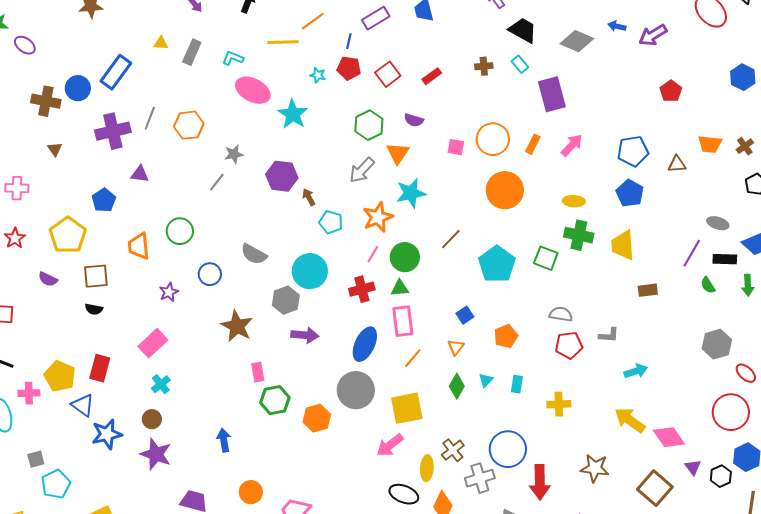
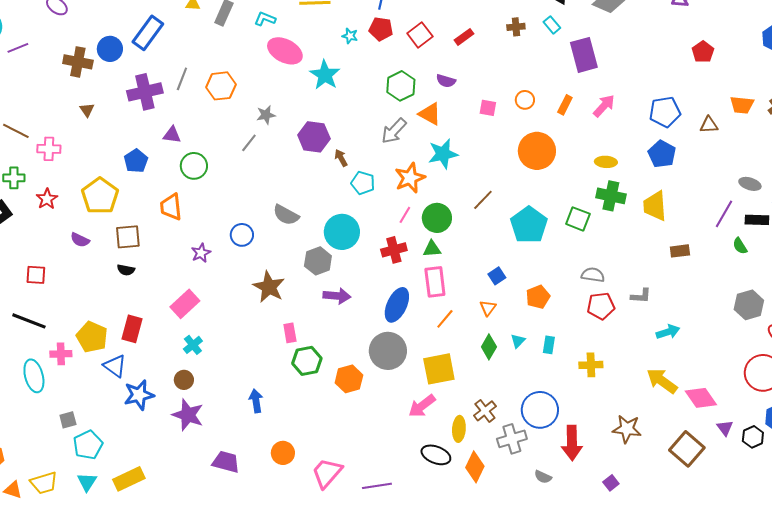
orange circle: (493, 139) -> (525, 100), size x0.6
orange triangle: (398, 153) -> (430, 114), turned -35
green circle: (180, 231) -> (194, 166), moved

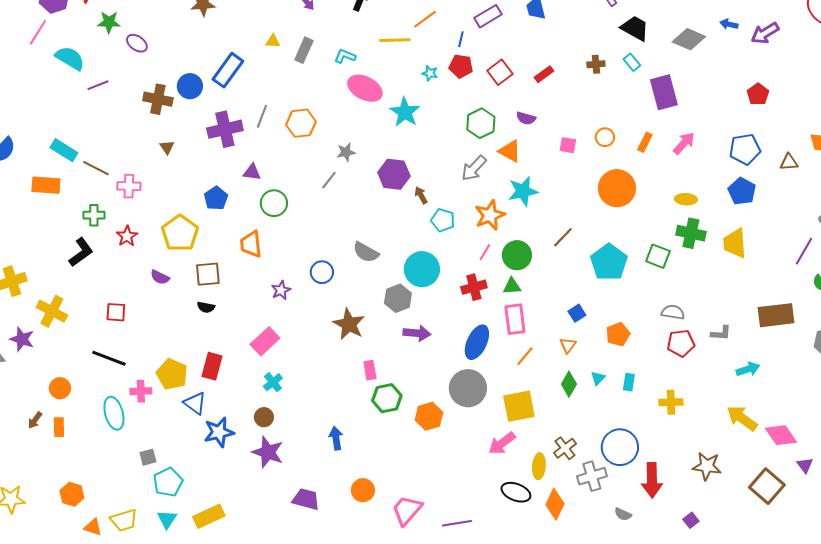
red pentagon: (703, 52) -> (758, 94), moved
brown rectangle: (680, 251) -> (776, 315), moved, size x1.8

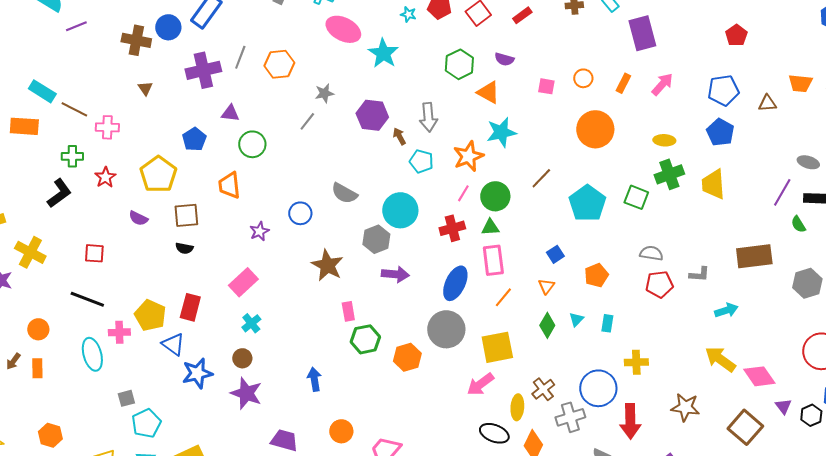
gray arrow: (474, 168) -> (428, 117), moved, turned -48
green cross: (691, 233) -> (669, 174), turned -32
yellow cross: (671, 402) -> (636, 362), moved

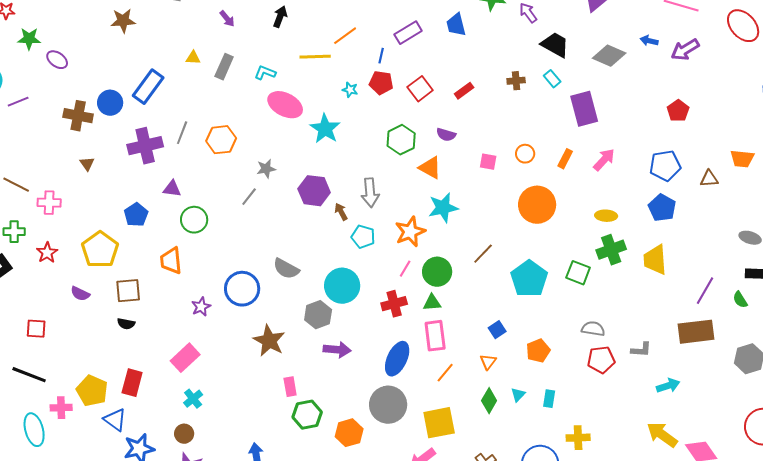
purple line: (782, 192) -> (705, 291), moved
blue circle: (300, 213) -> (242, 289), size x1.5

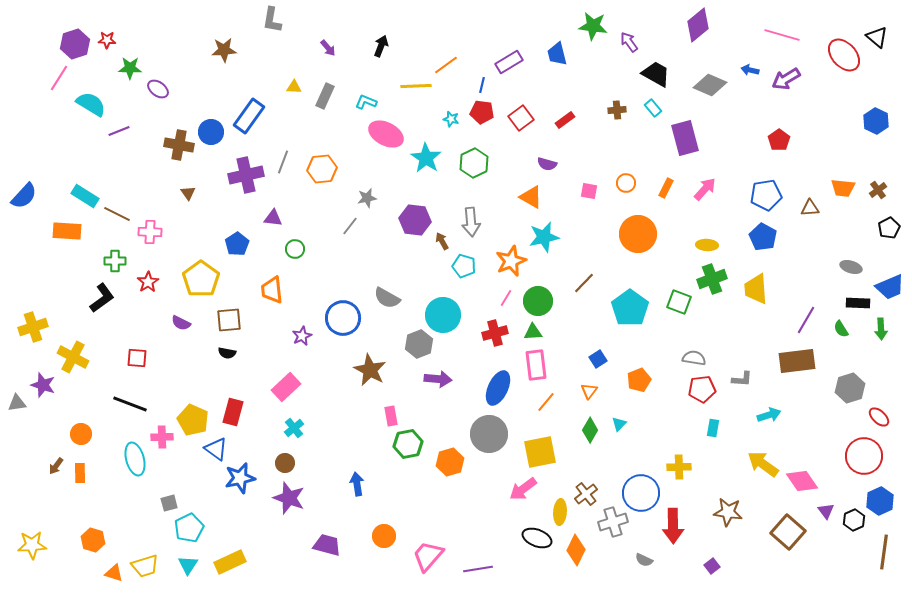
green hexagon: (401, 140) -> (474, 163), moved
green circle: (194, 220) -> (295, 249), size x0.7
cyan rectangle: (549, 399) -> (713, 428), moved

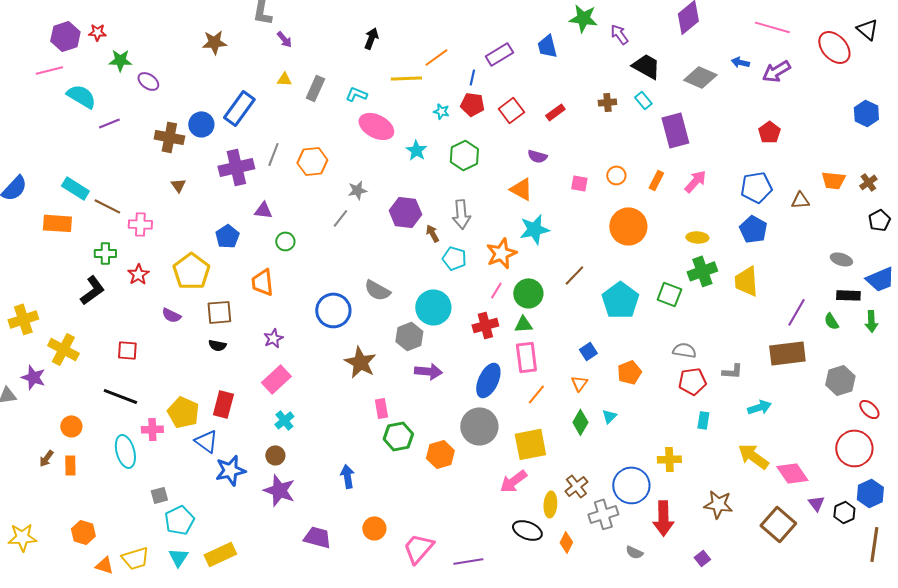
purple arrow: (328, 48) -> (284, 39), moved
pink line: (59, 78) -> (49, 70), turned 44
cyan star: (426, 158) -> (416, 150), size x0.7
purple star: (302, 336) -> (273, 338), moved
orange diamond: (576, 550) -> (566, 542), size x0.7

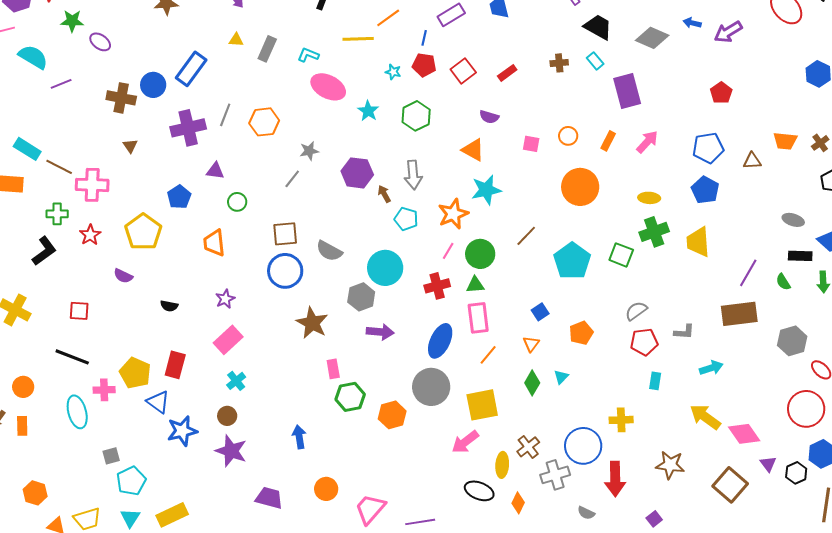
pink cross: (140, 224) -> (92, 185), size x1.4
brown square: (219, 312) -> (285, 234), moved
gray semicircle: (684, 350) -> (636, 311), turned -45

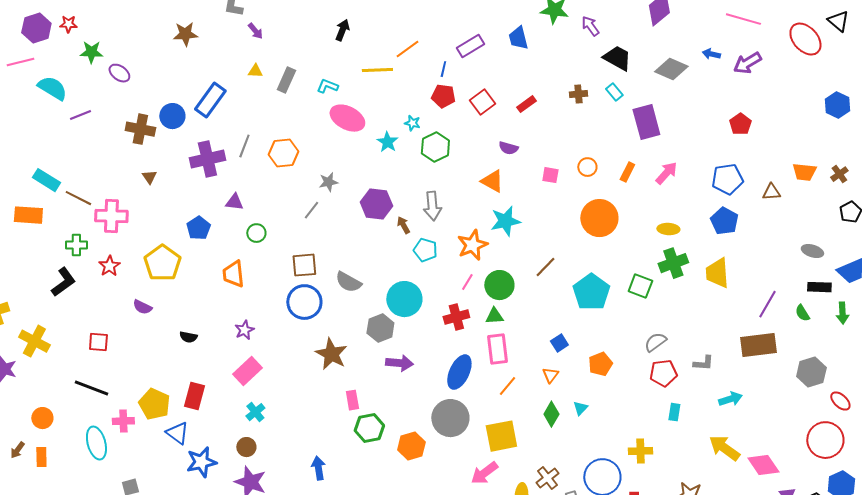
cyan star: (393, 72) -> (412, 123), moved

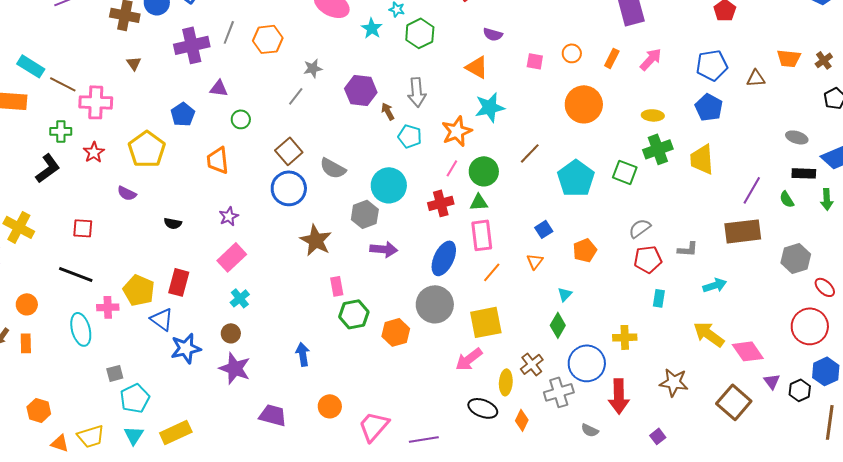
brown square: (304, 265) -> (289, 151), turned -36
green diamond: (551, 414) -> (558, 325), moved

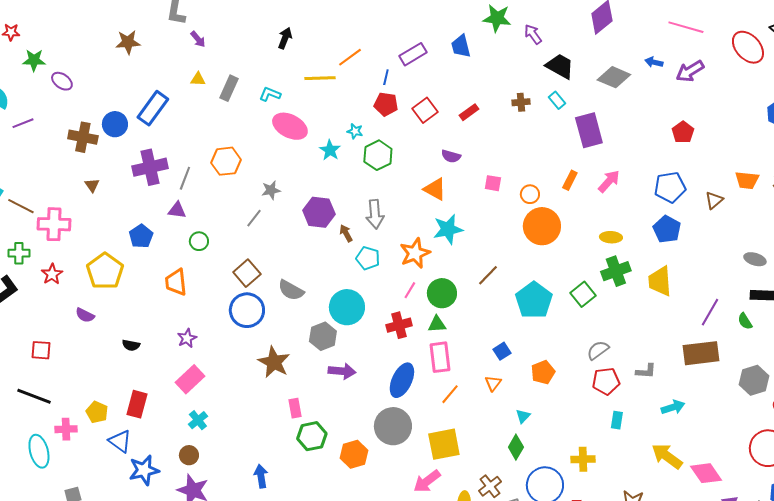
gray line: (229, 32) -> (185, 178), moved
orange circle: (572, 53) -> (530, 194), moved
brown triangle: (756, 78) -> (714, 200), turned -36
green square: (625, 172) -> (583, 294), turned 30
yellow pentagon: (139, 290) -> (97, 412), size x0.7

